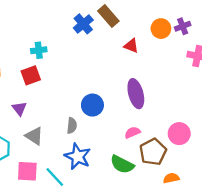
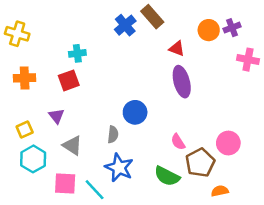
purple ellipse: (136, 94) -> (182, 82), moved
pink semicircle: (132, 132) -> (178, 142), turned -98

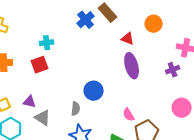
purple cross: (232, 28) -> (173, 70), moved
purple triangle: (56, 116) -> (30, 102), moved, turned -40
pink circle: (228, 143) -> (182, 108), moved

